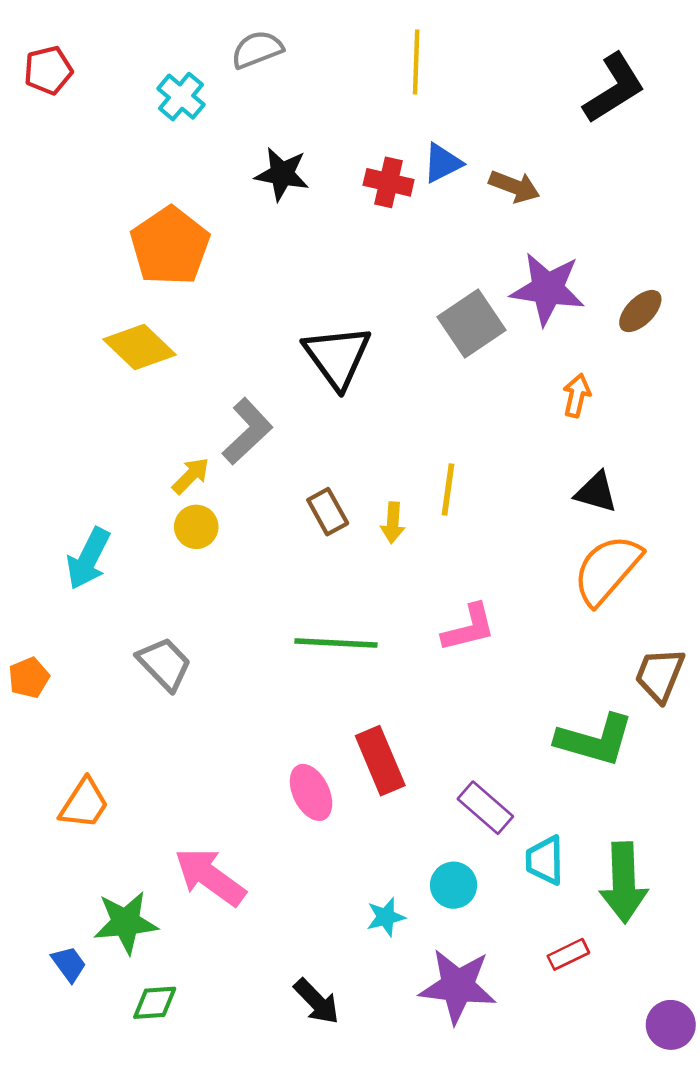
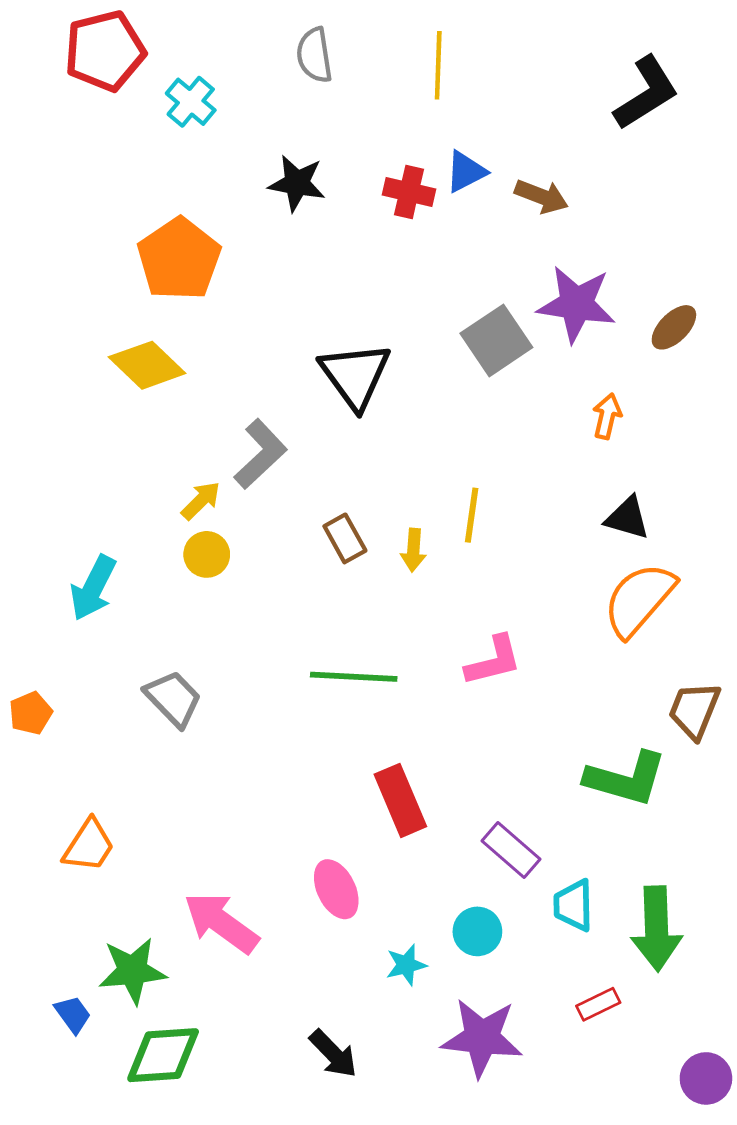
gray semicircle: (257, 50) -> (314, 55), moved, turned -78
red pentagon: (48, 70) -> (105, 51), moved, size x1.6
pink ellipse: (311, 792) -> (336, 889), moved
green diamond: (155, 1003) -> (163, 1055), size x1.6

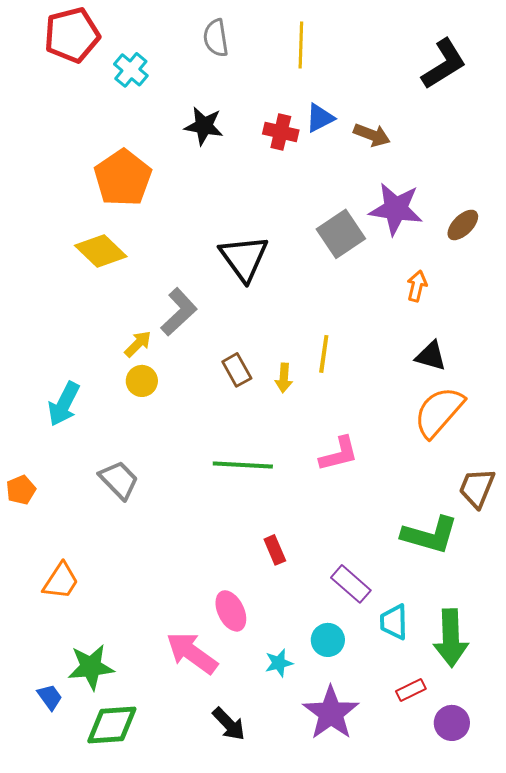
red rectangle: (400, 800) -> (275, 550), size x0.6
pink arrow: (221, 923) -> (192, 653), moved
purple star: (482, 1038) -> (331, 713), turned 30
purple circle: (706, 1078) -> (452, 723), moved

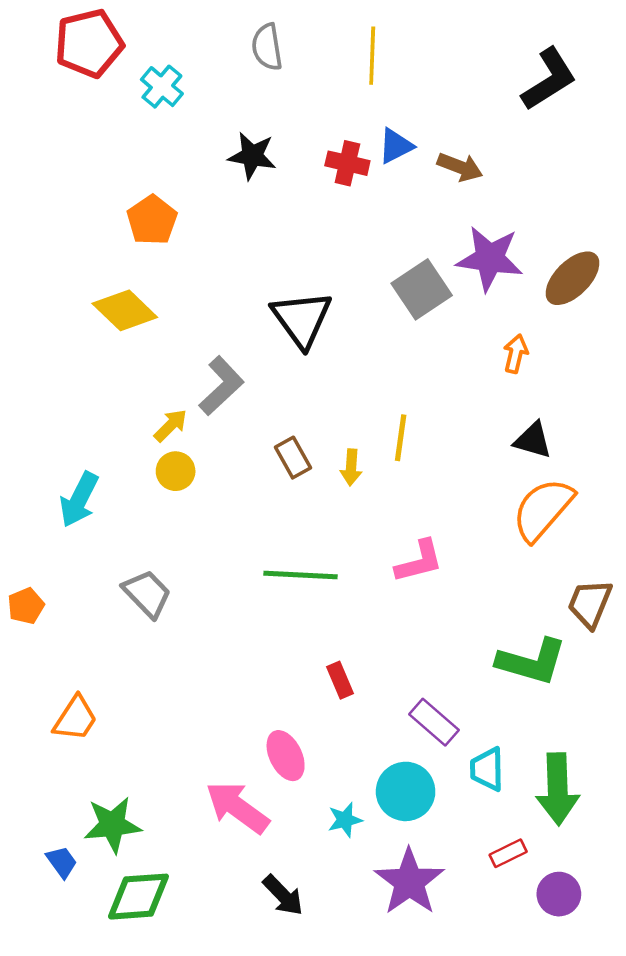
orange pentagon: (123, 178) -> (152, 220), size x0.7
brown ellipse: (463, 225) -> (572, 278), size x1.4
cyan circle: (328, 640) -> (406, 791), size x1.4

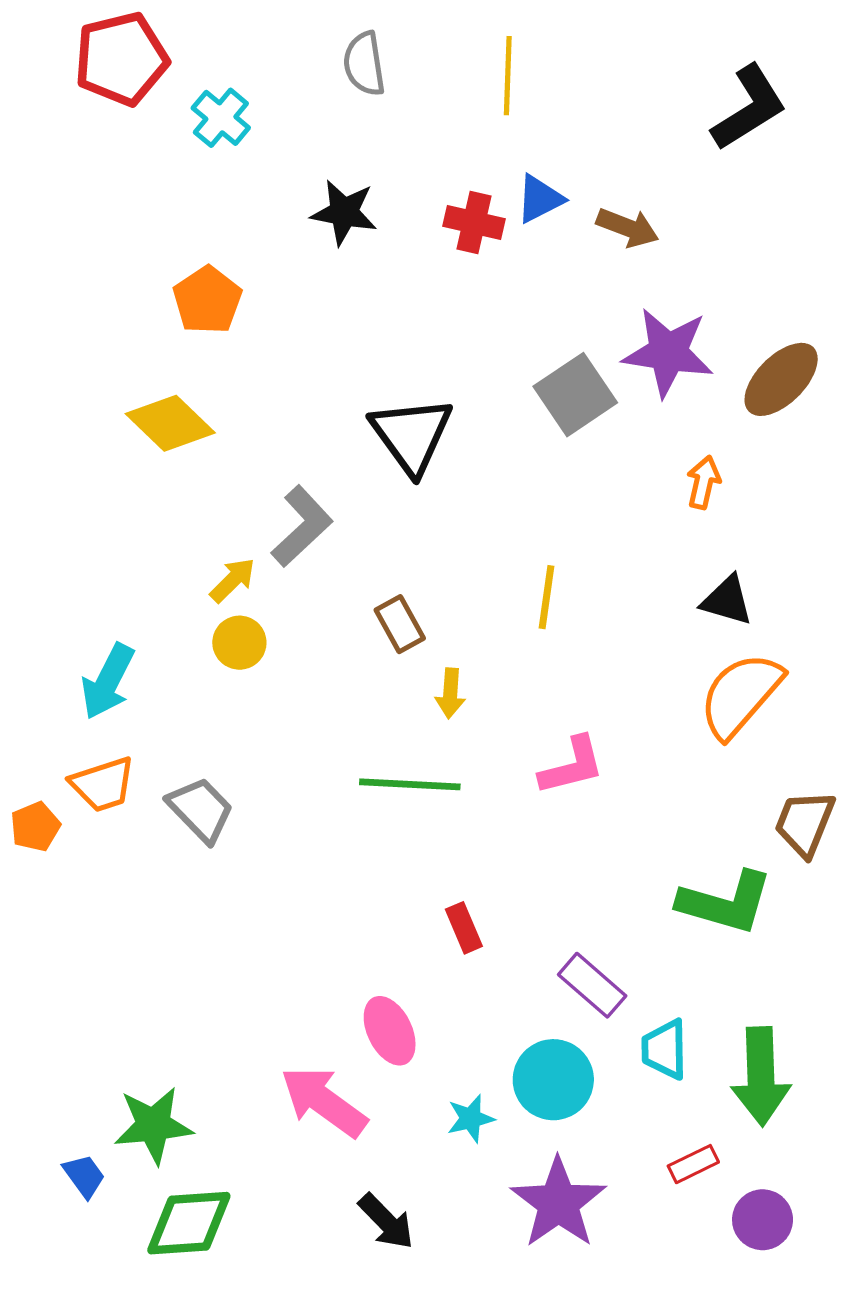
yellow arrow: (351, 467) -> (450, 693), moved
orange trapezoid: (75, 718) -> (103, 784), moved, turned 39

